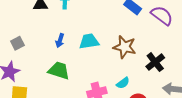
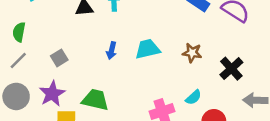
brown star: (125, 47) -> (192, 53), size x0.7
green trapezoid: (59, 71) -> (95, 100), moved

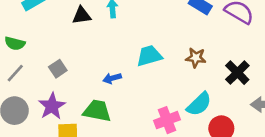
green semicircle: (19, 32) -> (15, 43), turned -84
blue arrow: (112, 51) -> (112, 78), moved, turned 63
cyan semicircle: (193, 97) -> (199, 104), size x1.5

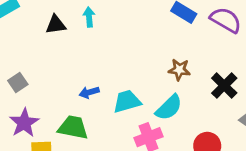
cyan trapezoid: (149, 56) -> (127, 101), moved
gray square: (58, 69) -> (18, 83), moved
cyan semicircle: (199, 104) -> (169, 107), moved

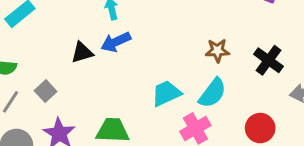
black triangle: (56, 25) -> (82, 52), moved
blue arrow: (89, 92) -> (116, 42), moved, size x1.4

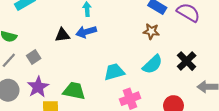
brown star: (217, 51) -> (151, 31), moved
cyan semicircle: (212, 93) -> (153, 64), moved

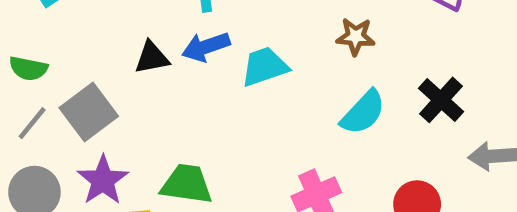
gray square: (34, 57) -> (89, 112), size x1.6
cyan trapezoid: (114, 72) -> (265, 67), moved

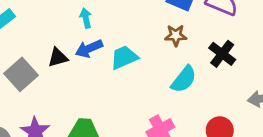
black cross: (441, 100) -> (222, 54), moved
gray square: (89, 112) -> (21, 74), moved

